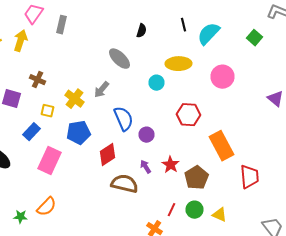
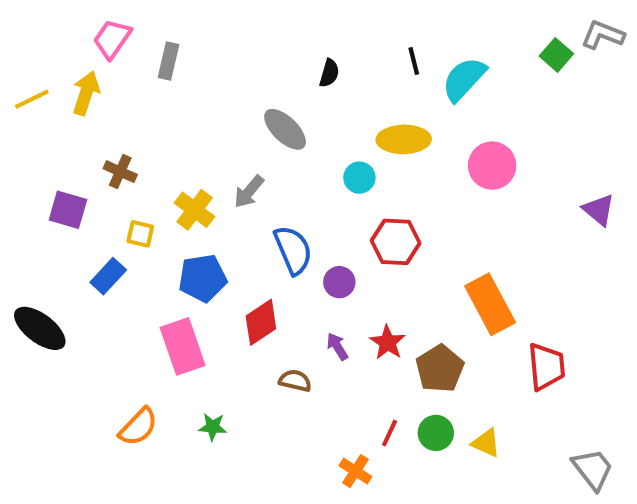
green square: (254, 38) -> (556, 55), moved
red hexagon: (188, 115) -> (396, 242), moved
pink rectangle: (50, 161) -> (183, 346), moved, turned -44
brown semicircle: (124, 184) -> (295, 381), size x0.6
green star: (20, 217) -> (213, 427), moved

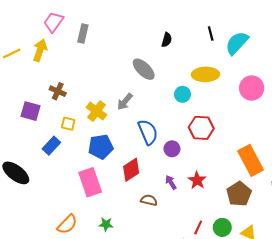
brown pentagon: (440, 369) -> (239, 194), moved

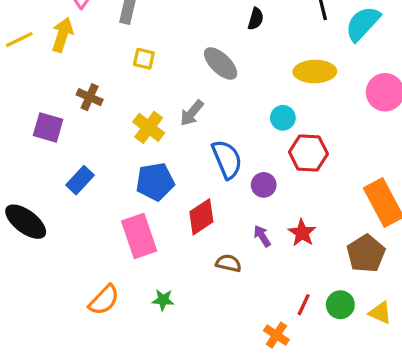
cyan circle: (182, 94) -> (283, 118), moved
yellow square: (68, 124) -> (144, 59), moved

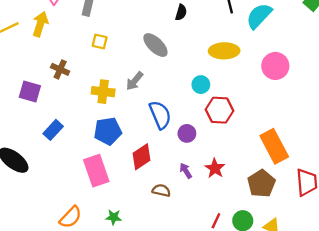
yellow cross: (149, 127) -> (103, 92), turned -30

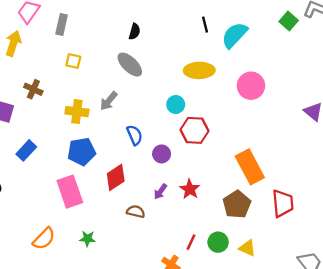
black semicircle: (181, 12) -> (135, 32), moved
blue semicircle: (160, 115) -> (135, 135), size x0.7
purple arrow: (186, 171) -> (160, 192), turned -112

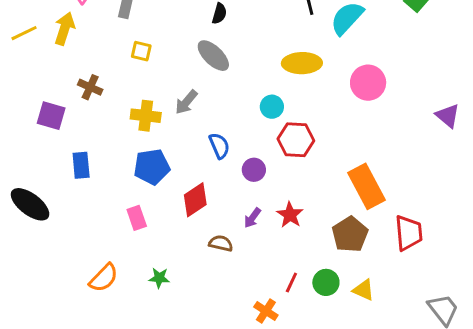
blue rectangle: (26, 150) -> (81, 165), turned -48
pink rectangle: (70, 192) -> (137, 218), size x0.6

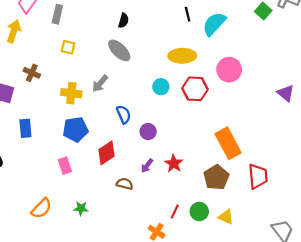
red hexagon: (296, 140) -> (195, 89), moved

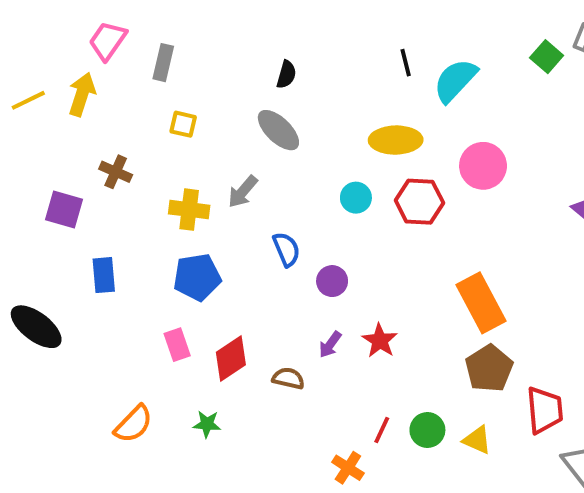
red diamond: (106, 153) -> (231, 358), moved
red trapezoid: (258, 176) -> (545, 410), moved
brown pentagon: (216, 177) -> (489, 368), moved

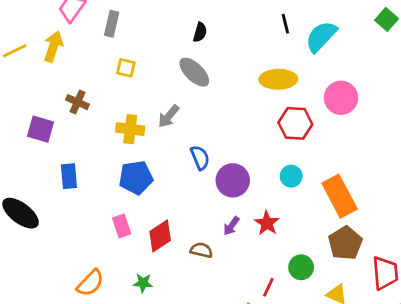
cyan circle: (356, 198) -> (291, 176), moved
purple circle: (332, 281) -> (233, 180), size x1.5
green circle: (427, 430) -> (301, 267), moved

